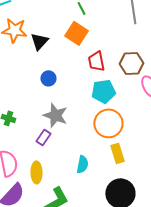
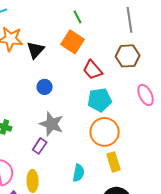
red trapezoid: (96, 61) -> (93, 70), turned -30
brown hexagon: (131, 63) -> (128, 56), moved

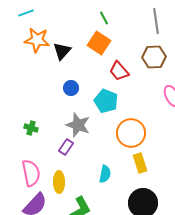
cyan pentagon: (100, 100) -> (106, 101), moved, turned 30

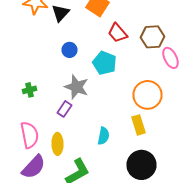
brown hexagon: (154, 57) -> (152, 37), moved
green cross: (31, 128) -> (30, 90), turned -32
orange circle: (131, 133) -> (148, 95), moved

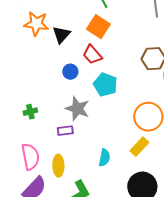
red trapezoid: (118, 33) -> (92, 55), moved
purple rectangle: (64, 109) -> (65, 131), turned 49
yellow rectangle: (138, 125) -> (139, 147), turned 60

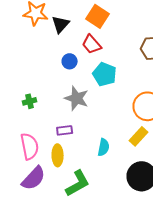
purple rectangle: (65, 131) -> (65, 130), moved

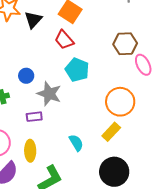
blue circle: (70, 61) -> (26, 76), moved
purple rectangle: (65, 130) -> (34, 117), moved
cyan semicircle: (104, 147) -> (76, 143), turned -42

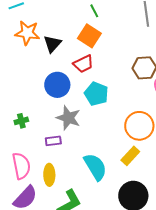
red trapezoid: (64, 40) -> (83, 64), turned -75
blue circle: (26, 76) -> (57, 85), moved, size x1.6
cyan semicircle: (76, 143) -> (95, 167), size x1.6

